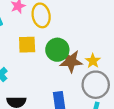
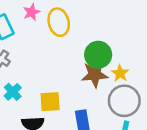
yellow square: (27, 45) -> (50, 102), moved
green circle: (57, 50) -> (98, 55), moved

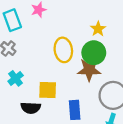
yellow ellipse: (59, 22) -> (63, 50), moved
yellow star: (120, 73) -> (98, 29), moved

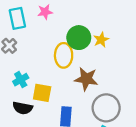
green circle: (94, 53) -> (79, 38), moved
cyan cross: (16, 78) -> (21, 80), moved

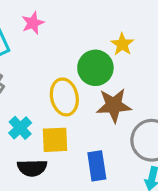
green circle: (79, 38) -> (95, 68), moved
yellow ellipse: (64, 55) -> (64, 97), moved

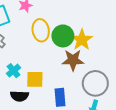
yellow star: (122, 44) -> (82, 40), moved, size x1.5
yellow ellipse: (64, 97) -> (41, 30), moved

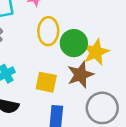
brown star: (73, 60) -> (80, 75), turned -30
yellow square: (35, 79) -> (46, 82), moved

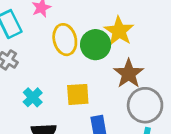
yellow star: (96, 52) -> (119, 31), moved
brown star: (80, 75) -> (129, 74), moved

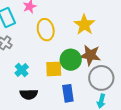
green circle: (96, 45) -> (71, 60), moved
brown star: (129, 74) -> (90, 55), turned -30

